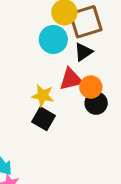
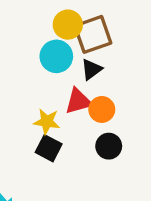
black circle: (96, 103) -> (109, 146), moved

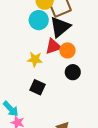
black triangle: (91, 69) -> (60, 27), size x1.6
black square: (49, 148) -> (38, 87), moved

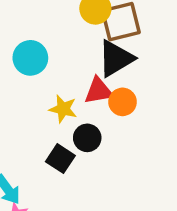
cyan circle: (39, 20) -> (30, 58), moved
black circle: (73, 72) -> (87, 138), moved

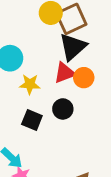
yellow star: (63, 109) -> (30, 84), moved
black square: (60, 159) -> (32, 120), moved

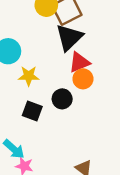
red triangle: (65, 73) -> (79, 62), moved
orange circle: (84, 78) -> (83, 79), moved

